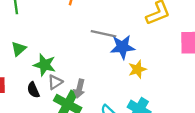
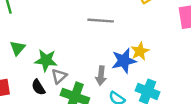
blue star: (123, 47) -> (124, 61), moved
gray arrow: (79, 89) -> (101, 76), moved

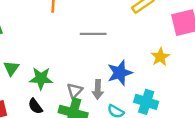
yellow star: (140, 51) -> (160, 57), moved
gray triangle: (59, 76) -> (75, 91), moved

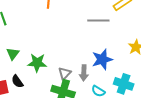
gray line: (93, 34) -> (98, 21), moved
black semicircle: (35, 106) -> (17, 81), moved

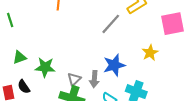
gray line: (98, 21) -> (111, 24), turned -50
green triangle: (13, 54) -> (20, 57), turned 32

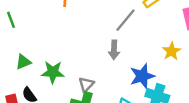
blue star: (114, 65) -> (142, 76), moved
gray arrow: (94, 79) -> (114, 50), moved

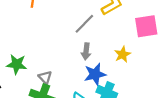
gray arrow: (114, 50) -> (86, 51), moved
gray triangle: (86, 84) -> (45, 77), turned -32

